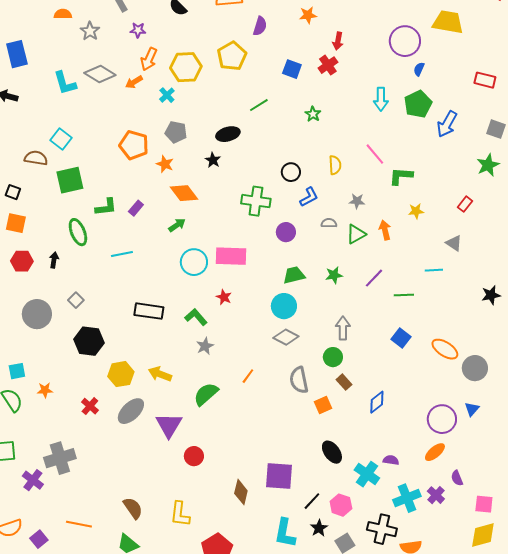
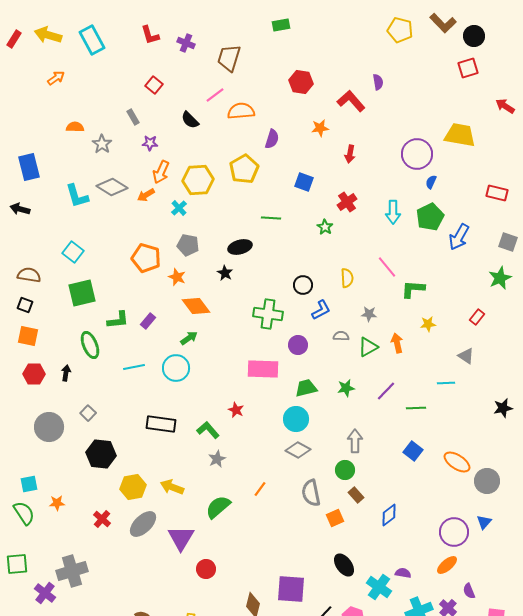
red cross: (328, 65) -> (347, 202), moved
green line: (259, 105) -> (271, 218), turned 36
brown semicircle: (36, 158) -> (29, 275), moved
pink rectangle: (231, 256) -> (263, 369), moved
cyan circle: (194, 262) -> (176, 368), moved

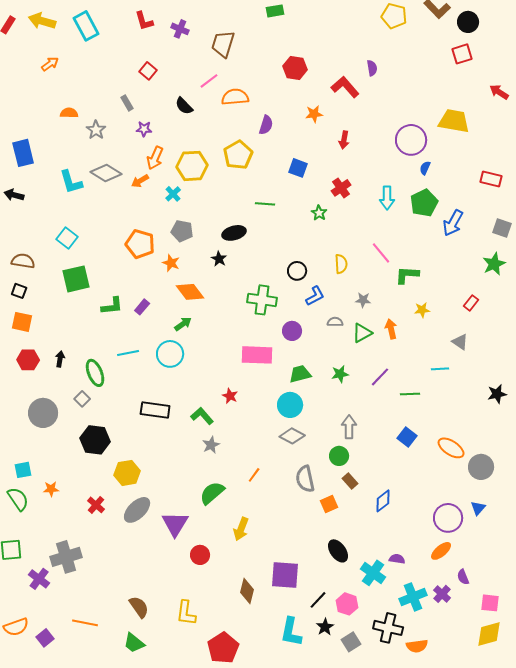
green ellipse: (90, 345) -> (95, 373), moved
yellow arrow: (172, 487) -> (241, 529), moved, turned -90

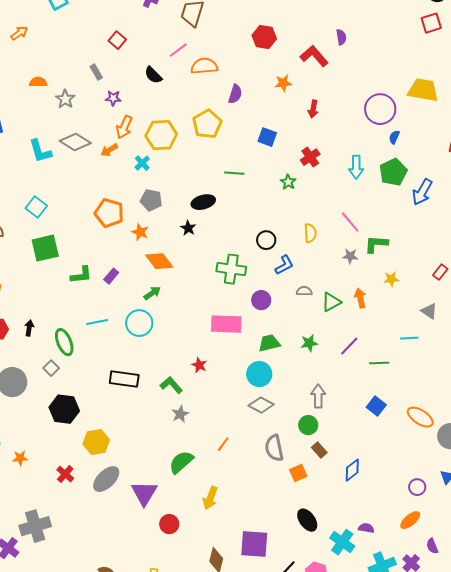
gray star: (363, 300) -> (350, 256), moved
purple circle: (448, 518) -> (417, 487), size x0.6

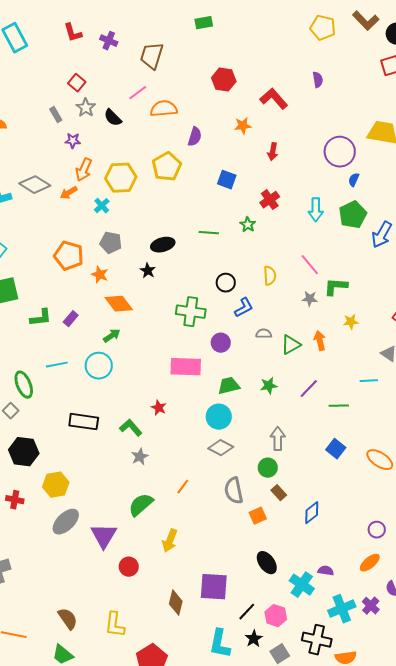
purple semicircle: (341, 37) -> (318, 80), moved
gray star: (65, 99) -> (86, 108), moved
green line: (234, 173) -> (209, 233), moved
red cross: (65, 474) -> (15, 500), moved, turned -30

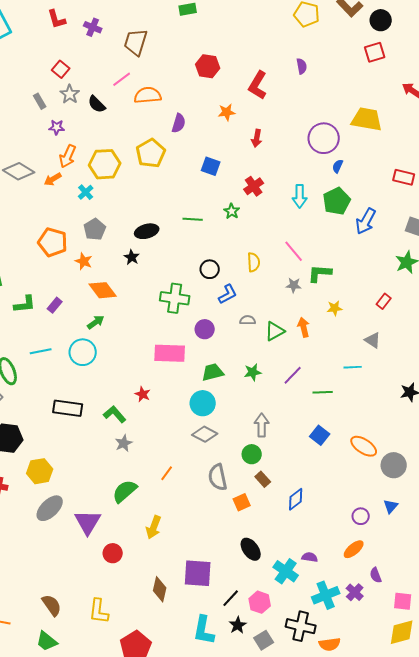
red L-shape: (274, 99) -> (258, 85), turned -108
gray pentagon: (111, 243) -> (95, 229), turned 30

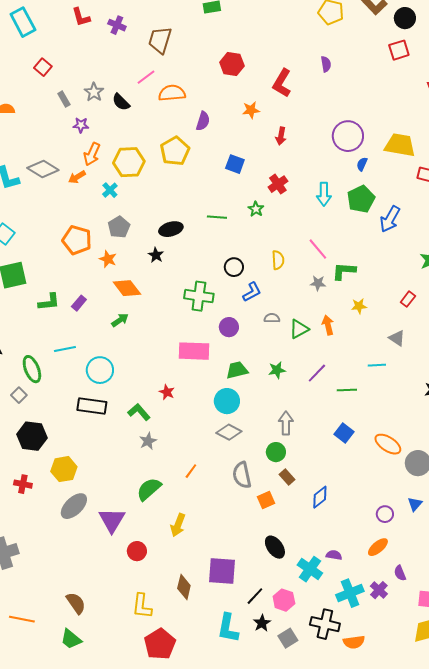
red square: (61, 69) -> (43, 67), moved
yellow trapezoid: (367, 119) -> (400, 145), moved
cyan circle: (83, 352) -> (100, 370), moved
yellow L-shape: (99, 611) -> (142, 606), moved

